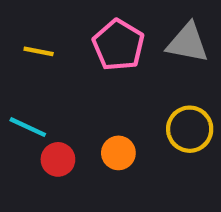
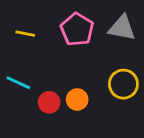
red circle: (58, 159) -> (49, 102), moved

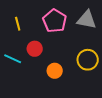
yellow line: (25, 34) -> (18, 24), turned 64
red circle: (49, 102) -> (35, 49), moved

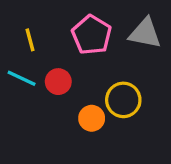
cyan line: (13, 59) -> (22, 78), moved
yellow circle: (88, 60) -> (123, 100), moved

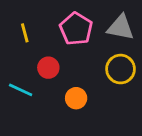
cyan line: (22, 78) -> (21, 90), moved
yellow circle: (123, 100) -> (121, 69), moved

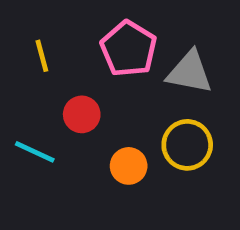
gray triangle: (121, 27) -> (190, 72), moved
yellow circle: (121, 69) -> (187, 145), moved

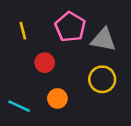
cyan line: (35, 152) -> (19, 106), moved
orange circle: (129, 166) -> (57, 98), moved

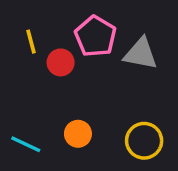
red circle: (45, 63) -> (61, 62), moved
yellow circle: (102, 79) -> (144, 141), moved

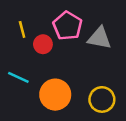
orange circle: (78, 134) -> (55, 95), size x1.6
cyan line: (26, 144) -> (18, 77), moved

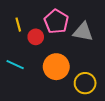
orange circle: (55, 95) -> (56, 67), moved

